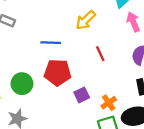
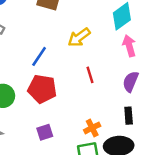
blue line: (51, 43) -> (39, 56), turned -66
purple square: (82, 95) -> (45, 132), moved

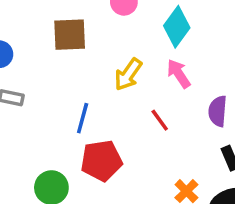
pink arrow: (129, 46) -> (179, 74), moved

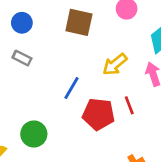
red pentagon: (101, 161) -> (98, 114), moved

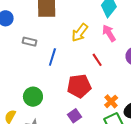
gray rectangle: (22, 58) -> (29, 42), moved
red pentagon: (98, 114) -> (79, 86), moved

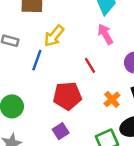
yellow arrow: (80, 33) -> (54, 36), moved
orange cross: (111, 101) -> (112, 99), moved

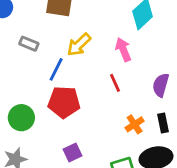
pink arrow: (105, 34) -> (123, 49), moved
red pentagon: (67, 96) -> (64, 102), moved

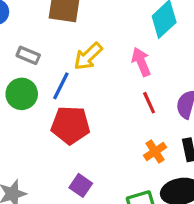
red line: (115, 83) -> (149, 103), moved
green circle: (21, 118) -> (22, 94), moved
purple square: (72, 153) -> (81, 185), turned -30

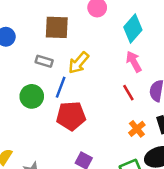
gray rectangle: (28, 55) -> (44, 61), moved
pink arrow: (141, 62) -> (134, 62), moved

